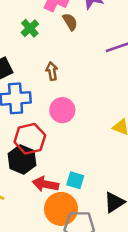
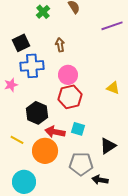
red hexagon: (30, 139) -> (70, 97), moved
orange circle: (61, 209) -> (45, 151), moved

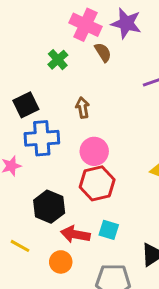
orange circle: (45, 151) -> (61, 262), size x0.6

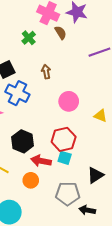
blue cross: (42, 138) -> (17, 93), turned 30
pink circle: (94, 151) -> (69, 101), moved
red hexagon: (97, 183) -> (64, 139), moved

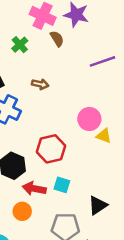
brown arrow: (46, 72) -> (40, 84), turned 112
pink circle: (69, 101) -> (89, 119), moved
red hexagon: (64, 139) -> (51, 149), moved

